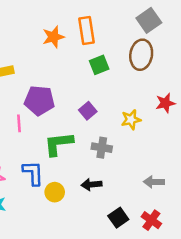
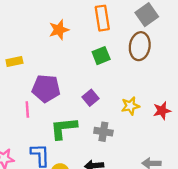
orange rectangle: (86, 31) -> (102, 18), moved
red star: (165, 103) -> (162, 111), moved

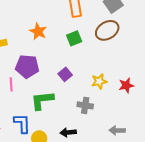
orange star: (59, 30) -> (38, 31), moved, turned -30
brown ellipse: (140, 46) -> (107, 30), turned 50
gray cross: (103, 132) -> (85, 105), moved

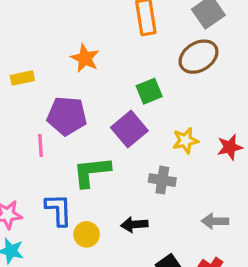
green square: (74, 38) -> (149, 91), moved
purple square: (65, 74) -> (129, 129), size x1.5

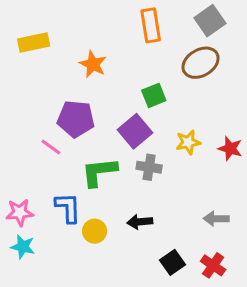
yellow rectangle: (22, 78) -> (34, 42), moved, size x1.4
pink line: (40, 146) -> (51, 147), turned -50
red star: (230, 147) -> (230, 148), turned 30
gray cross: (162, 180) -> (149, 167), moved

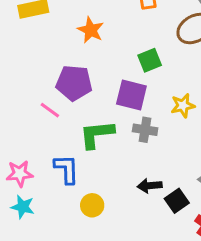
purple square: (135, 131) -> (131, 95), turned -36
black arrow: (140, 222) -> (150, 186), moved
yellow circle: (95, 231) -> (92, 205), moved
black square: (172, 262) -> (177, 201), moved

